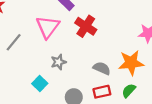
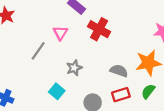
pink triangle: (48, 27) -> (60, 33), size x0.6
gray line: (14, 42) -> (38, 51), moved

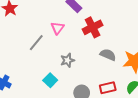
red cross: (99, 29) -> (93, 27), turned 30
gray semicircle: (119, 71) -> (108, 55), moved

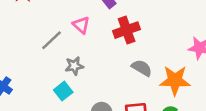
pink triangle: (57, 28) -> (81, 25), turned -32
gray star: (67, 60) -> (74, 66), moved

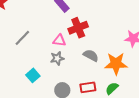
pink triangle: (81, 25) -> (59, 40), moved, turned -32
gray star: (74, 66) -> (57, 58), moved

